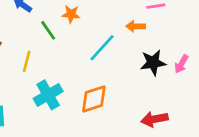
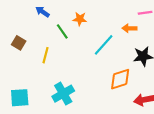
cyan cross: (48, 95) -> (63, 94), moved
orange diamond: (94, 99) -> (120, 79), moved

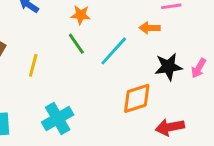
green line: (62, 31) -> (76, 44), moved

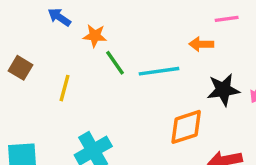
orange star: (81, 15) -> (95, 36), moved
cyan line: (114, 51) -> (159, 71), turned 40

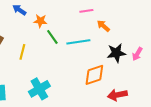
pink line: (227, 19) -> (86, 11), moved
orange arrow: (201, 44) -> (103, 26), turned 40

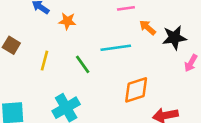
green line: (52, 37) -> (83, 64), moved
black star: (116, 53) -> (174, 38), moved

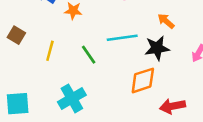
orange arrow: (148, 27) -> (166, 21), moved
black star: (174, 38) -> (157, 48), moved

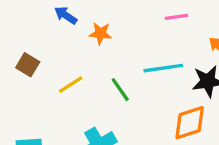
yellow line: (50, 51) -> (71, 85), turned 42

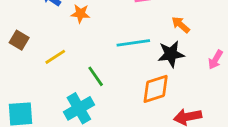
green line: (120, 90) -> (96, 76), moved

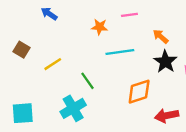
orange star: (80, 14) -> (99, 27), moved
black star: (171, 54) -> (165, 62), moved, turned -30

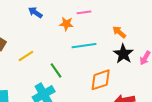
blue arrow: (49, 14) -> (35, 12), moved
pink line: (129, 15) -> (84, 12), moved

